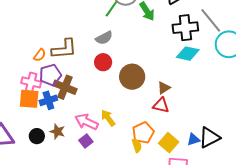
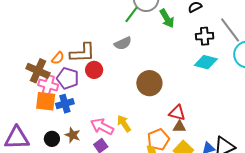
black cross: (185, 28) -> (205, 36), size x0.7
red circle: (103, 62) -> (94, 70), moved
purple pentagon: (50, 75) -> (68, 78), turned 30
brown cross: (65, 87) -> (38, 71), moved
brown triangle: (164, 88) -> (179, 127), moved, turned 32

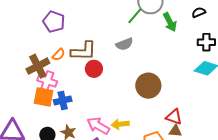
brown cross: (38, 71) -> (38, 66), turned 35
purple pentagon: (68, 78) -> (54, 22), moved
yellow arrow: (124, 124) -> (120, 124), turned -66

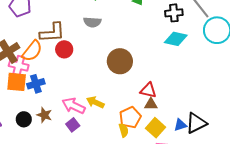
gray semicircle: (124, 44) -> (92, 22), turned 30
orange semicircle: (59, 55) -> (32, 51), moved, size x1.6
yellow arrow: (120, 124) -> (95, 102), turned 36

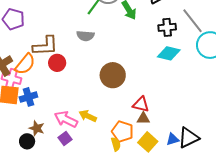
orange pentagon: (130, 117) -> (123, 131), turned -30
black circle: (24, 119) -> (27, 141), moved

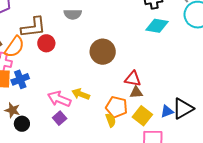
brown star: (37, 128) -> (12, 110), moved

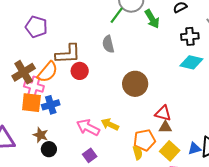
gray semicircle: (73, 14) -> (108, 44), turned 72
orange pentagon: (116, 107) -> (144, 140), turned -30
purple square: (60, 118) -> (90, 155), moved

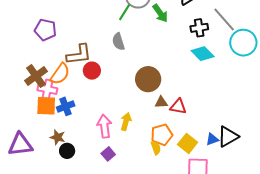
cyan diamond: (191, 62) -> (203, 54), turned 35
yellow arrow: (110, 124) -> (126, 122), turned 84
pink arrow: (88, 127) -> (104, 126), turned 60
brown triangle: (165, 127) -> (161, 102), moved

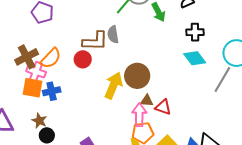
gray line: (224, 20) -> (222, 79), moved, turned 64
brown L-shape: (79, 54) -> (95, 41), moved
yellow arrow: (126, 122) -> (113, 86), moved, size x1.5
pink arrow: (104, 126) -> (139, 115), moved

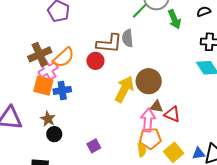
pink cross: (36, 72) -> (48, 70), turned 36

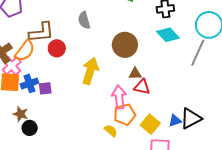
brown L-shape: (109, 43) -> (41, 32), moved
brown circle: (149, 81) -> (125, 45), moved
brown triangle: (157, 107) -> (135, 74), moved
purple square: (94, 146) -> (45, 88), moved, turned 32
yellow semicircle: (142, 150) -> (111, 131), moved, turned -32

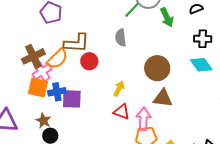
yellow arrow: (90, 71) -> (119, 89), size x0.6
brown triangle: (135, 74) -> (163, 98), size x1.5
red triangle: (142, 87) -> (122, 112), moved
purple square: (45, 88) -> (72, 99), size x1.5

